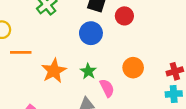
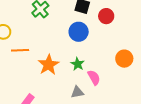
orange circle: (133, 68) -> (124, 59), moved

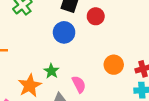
green star: (78, 64) -> (51, 71), moved
orange star: (49, 65) -> (30, 86), moved

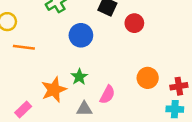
blue circle: (64, 32) -> (81, 35), moved
pink semicircle: (79, 84) -> (107, 95), turned 48

